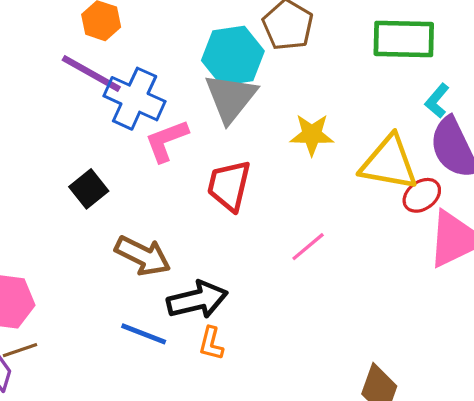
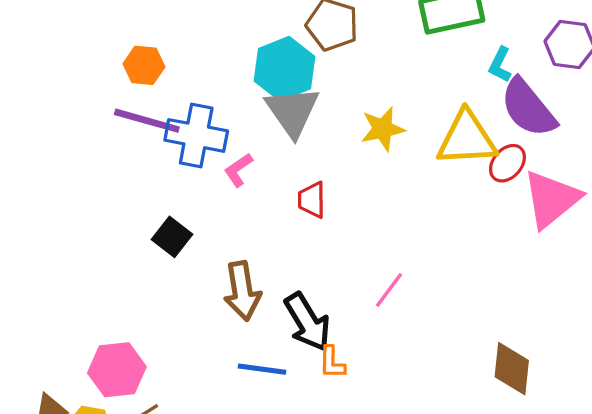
pink L-shape: (166, 141) -> (238, 170), size x0.7
red trapezoid: (229, 186) -> (312, 200), size x0.7
pink line: (308, 247) -> (389, 290), moved
brown arrow: (143, 256) -> (242, 291), turned 68
black arrow: (197, 300) -> (308, 322), turned 86

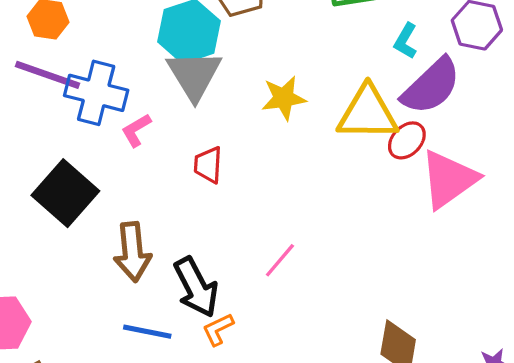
purple semicircle: (528, 108) -> (431, 86), turned -98
black square: (172, 237) -> (65, 193), size x1.6
orange L-shape: (332, 362) -> (218, 329), turned 60

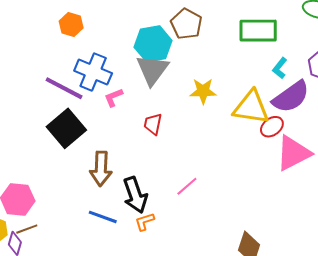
purple line: (47, 75) -> (64, 88), moved

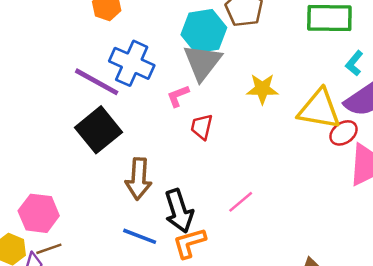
pink L-shape: (113, 97) -> (178, 96), moved
orange L-shape: (145, 222) -> (189, 243), size x1.4

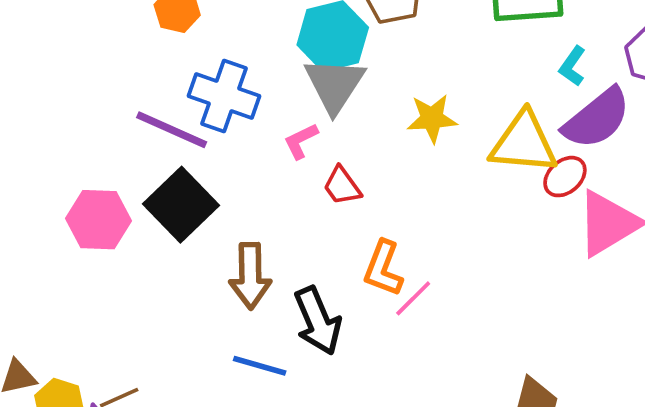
red trapezoid: (202, 127) -> (342, 186), turned -44
pink hexagon: (39, 213) -> (99, 220), moved
orange L-shape: (189, 243) -> (383, 268), moved, turned -48

